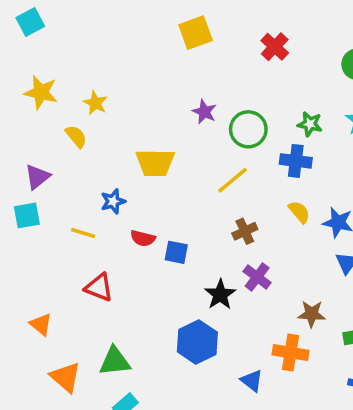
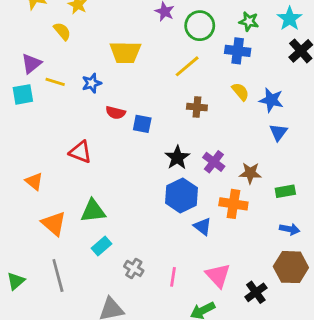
brown cross: (245, 231) -> (197, 107), turned 30
yellow line: (83, 233) -> (55, 82), moved
purple cross: (257, 277) -> (214, 162), moved
blue hexagon: (197, 342) -> (181, 195), moved

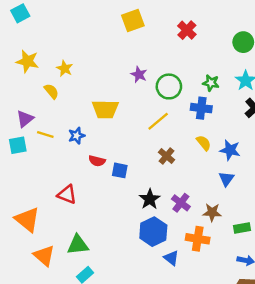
brown cross: (197, 107) -> (166, 156), turned 35
blue triangle: (278, 132) -> (226, 179), moved
orange triangle: (34, 181) -> (27, 220), size x1.6

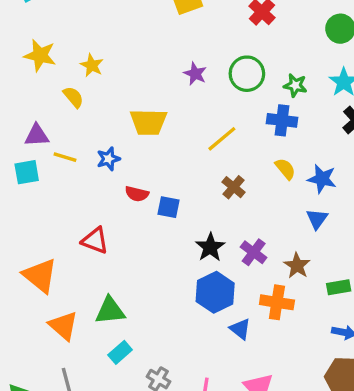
green circle: (169, 86) -> (247, 74), moved
purple triangle: (25, 119) -> (37, 135), turned 36
brown star: (212, 212) -> (297, 266), turned 30

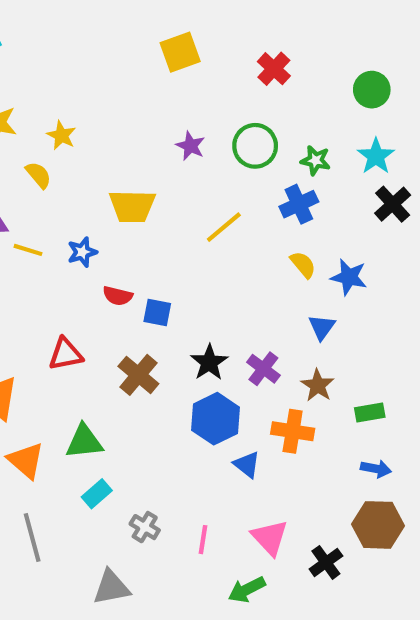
blue cross: (282, 120) -> (299, 204), turned -32
brown cross: (234, 187) -> (138, 375), moved, size x1.4
blue triangle: (317, 219) -> (322, 327), moved
red triangle: (95, 241) -> (66, 354), turned -32

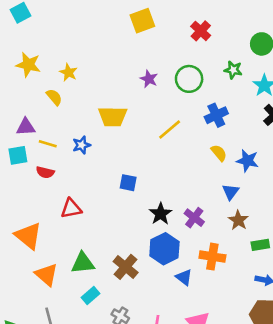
green star: (316, 160) -> (233, 70), moved
red semicircle: (118, 296) -> (45, 172), moved
brown cross: (138, 375) -> (126, 267), moved
brown star: (318, 385) -> (238, 220), moved

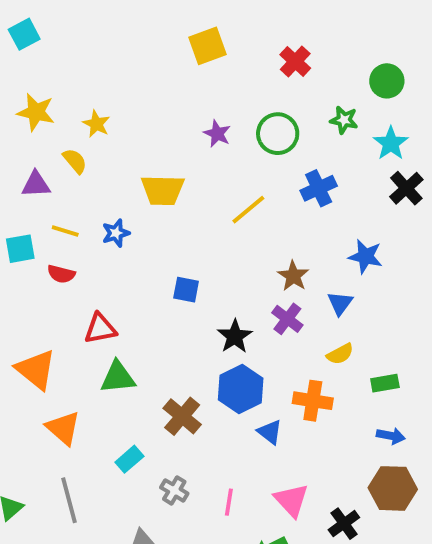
purple triangle: (26, 127) -> (36, 184), moved
yellow semicircle: (219, 153) -> (340, 354), moved, turned 102
purple cross: (194, 218) -> (287, 319), moved
brown star: (238, 220) -> (293, 276), moved
green triangle: (83, 263) -> (118, 377), moved

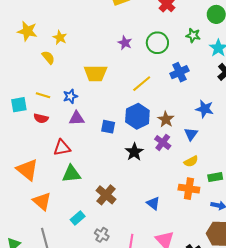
purple triangle: (36, 184) -> (77, 118), moved
blue hexagon: (241, 389) -> (137, 116), moved
orange cross: (313, 401) -> (189, 189), moved

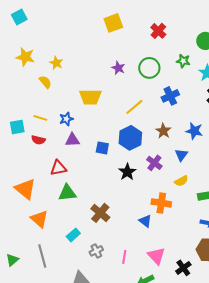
brown star: (166, 119) -> (163, 131), moved
orange cross: (189, 189) -> (161, 203), moved
gray cross: (102, 235) -> (96, 251), turned 32

